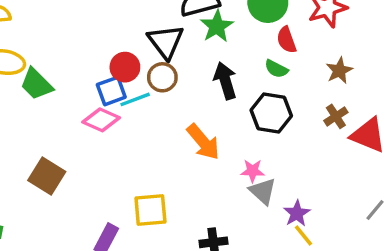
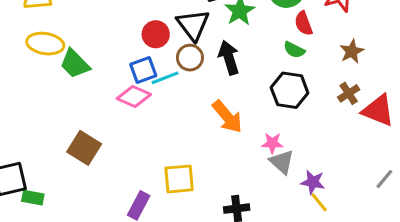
red circle: (125, 67) -> (156, 34), moved
black arrow: (225, 81) -> (229, 58), moved
purple star: (297, 213) -> (313, 182), turned -30

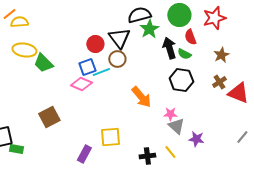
black arrow: (229, 58) -> (169, 48), moved
brown square: (84, 148) -> (49, 117), turned 30
yellow line: (319, 202) -> (170, 152), moved

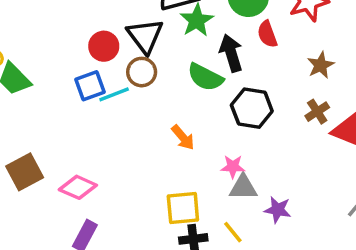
green semicircle: (184, 54) -> (205, 77), moved, size x1.5
pink diamond: (81, 84) -> (78, 187), moved
orange arrow: (141, 97) -> (183, 137), size x0.7
gray triangle: (176, 126) -> (243, 187), turned -42
yellow square: (110, 137) -> (183, 208), moved

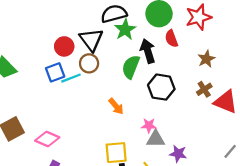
green semicircle: (205, 77) -> (131, 67), turned 85

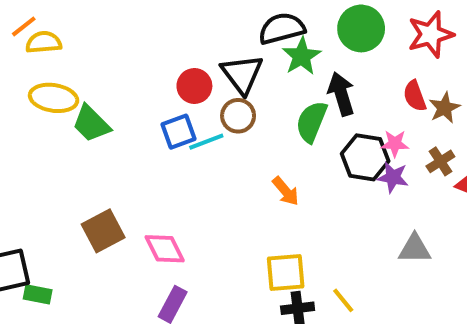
red semicircle: (171, 39) -> (415, 96), moved
pink star: (149, 125) -> (395, 144), moved
pink diamond: (47, 139) -> (165, 249), turned 40
gray triangle: (156, 139) -> (415, 249), moved
purple star: (178, 154) -> (393, 177), moved

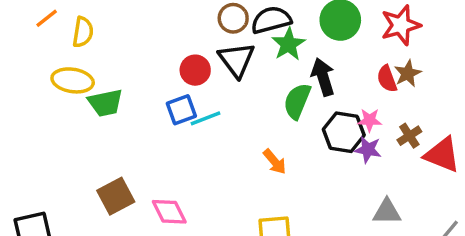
yellow semicircle: (44, 42) -> (83, 32), moved, turned 104
brown star: (444, 108) -> (408, 74), moved
brown circle: (238, 116) -> (233, 18), moved
green trapezoid: (91, 124) -> (105, 103), turned -57

